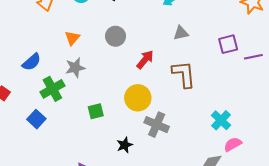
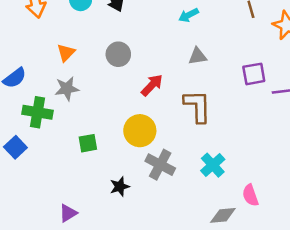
green cross: (52, 89) -> (38, 112), turned 35
cyan cross: (221, 120) -> (213, 165), moved
pink semicircle: (233, 144) -> (250, 195), turned -84

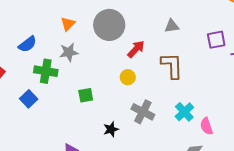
gray circle: (118, 54) -> (109, 25), size x1.6
yellow circle: (140, 131) -> (128, 77), moved, size x0.6
pink semicircle: (250, 195) -> (206, 126), moved

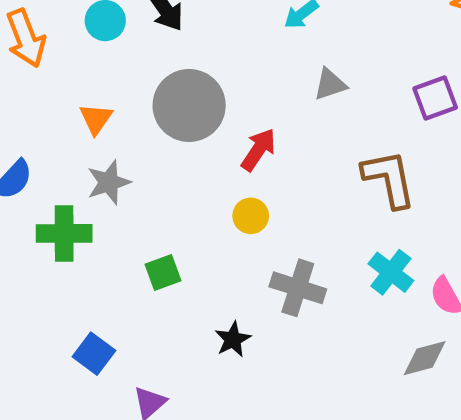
brown L-shape: (172, 66) -> (389, 179), moved
blue square: (29, 99) -> (94, 354), moved

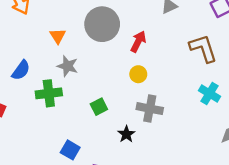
gray star: (109, 182) -> (68, 66), turned -30
gray cross: (298, 288) -> (150, 109), moved
black star: (233, 339) -> (126, 134), moved

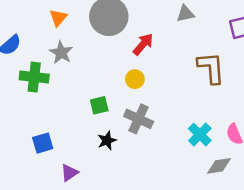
cyan cross: (209, 94) -> (200, 135), moved
green square: (99, 107) -> (99, 105), moved
blue square: (70, 150) -> (43, 143), turned 30

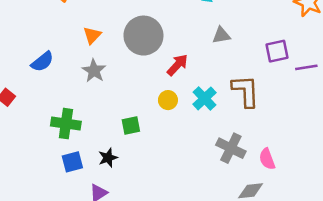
green cross: (34, 77) -> (66, 124), moved
gray cross: (139, 119) -> (231, 148), moved
cyan cross: (200, 135) -> (205, 98), moved
black star: (107, 141) -> (108, 158), moved

